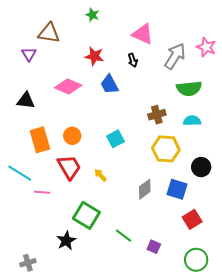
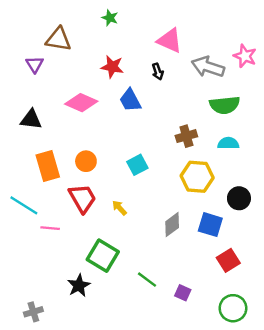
gray arrow: (175, 56) -> (208, 67), turned -104

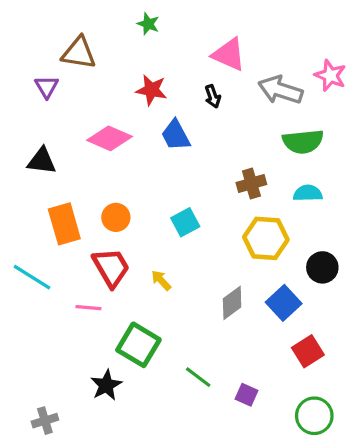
blue square: (210, 225) -> (284, 303), turned 30
pink line: (50, 228) -> (88, 308), moved

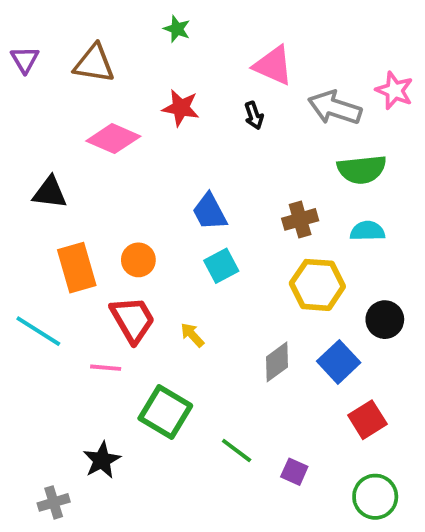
purple triangle: (47, 87) -> (25, 60), moved
blue trapezoid: (176, 135) -> (210, 212), moved
pink diamond: (109, 138) -> (113, 139), moved
black star: (106, 385) -> (102, 460), moved

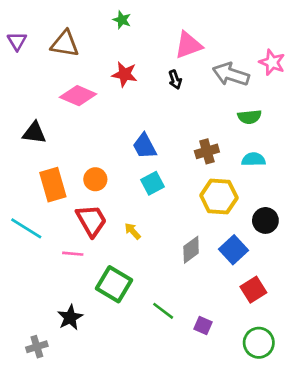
pink triangle: (273, 65) -> (188, 45), turned -44
green semicircle: (362, 169) -> (249, 117), size x0.7

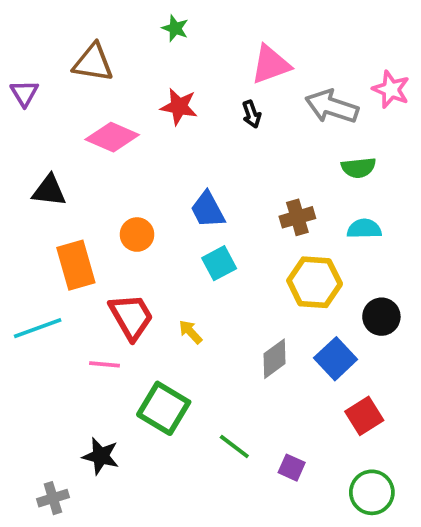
purple triangle: (17, 41) -> (24, 93), moved
orange circle: (95, 179) -> (137, 235), moved
cyan line: (26, 228) -> (38, 328), turned -52
black star: (70, 317) -> (101, 456), turned -30

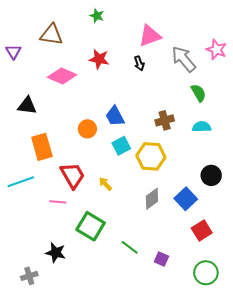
gray arrow: (332, 107) -> (184, 59), turned 32
green semicircle: (359, 168) -> (198, 93), turned -114
orange circle: (137, 235) -> (87, 129), moved
yellow hexagon: (315, 282) -> (151, 156), moved

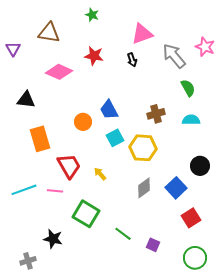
cyan line: (21, 182) -> (24, 190), moved

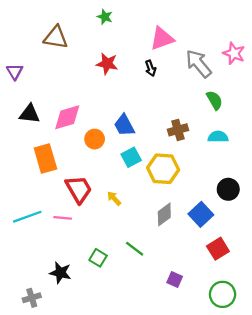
purple triangle: (13, 49) -> (15, 72), moved
pink diamond: (59, 72) -> (67, 117), moved, turned -40
green square: (86, 214) -> (98, 258), moved, size x0.6
green line: (123, 234) -> (135, 249), moved

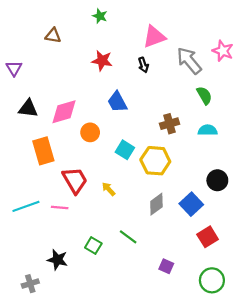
brown triangle: (56, 37) -> (53, 36), size x0.7
blue trapezoid: (124, 125) -> (117, 102), moved
cyan square: (131, 157) -> (125, 150), turned -30

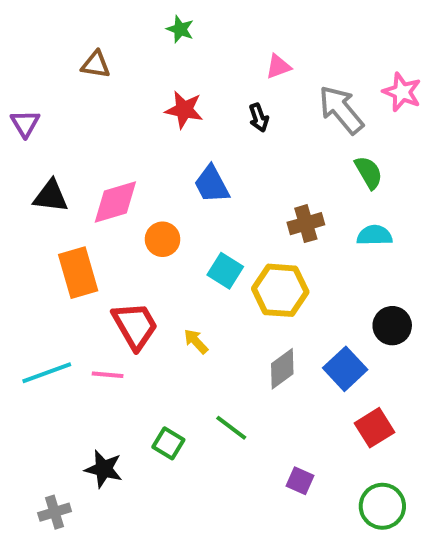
pink triangle: (154, 37) -> (278, 67), size x0.6

